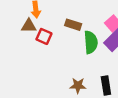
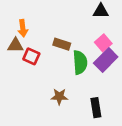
brown star: (78, 86) -> (59, 97), moved

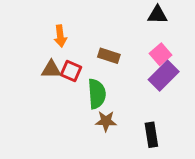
brown triangle: (15, 45) -> (51, 69), moved
green semicircle: (80, 62) -> (97, 94), moved

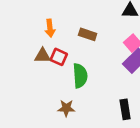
brown rectangle: (109, 56) -> (88, 34), moved
brown star: (106, 121) -> (66, 108), moved

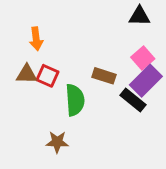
brown rectangle: (88, 34) -> (104, 76), moved
black rectangle: (125, 109) -> (133, 100), moved, turned -42

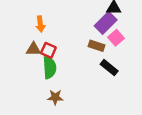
brown rectangle: (104, 76) -> (97, 46), moved
purple rectangle: (146, 81) -> (106, 23), moved
green semicircle: (75, 100) -> (50, 68), moved

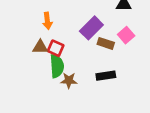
purple rectangle: (106, 23) -> (91, 28), moved
black rectangle: (109, 68) -> (106, 76), moved, turned -48
brown star: (55, 97) -> (69, 80), moved

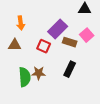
red square: (56, 48) -> (44, 46), moved
green semicircle: (57, 66) -> (25, 77), moved
black rectangle: (106, 76) -> (70, 69), turned -56

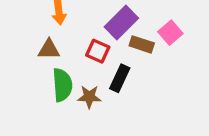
black rectangle: (70, 69) -> (120, 78), moved
green semicircle: (25, 77) -> (62, 85), moved

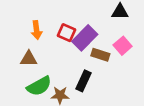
red square: (98, 51) -> (66, 33), moved
green semicircle: (62, 85) -> (39, 86), turned 65

